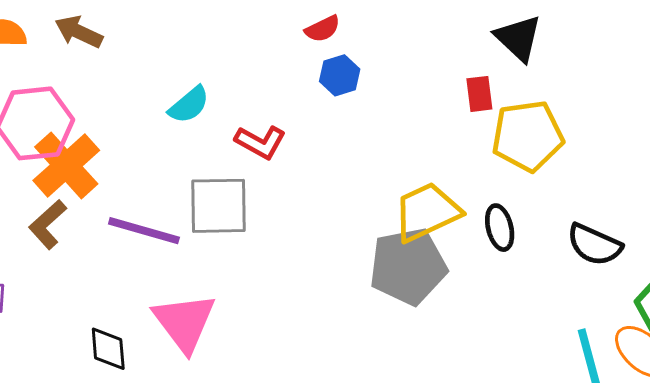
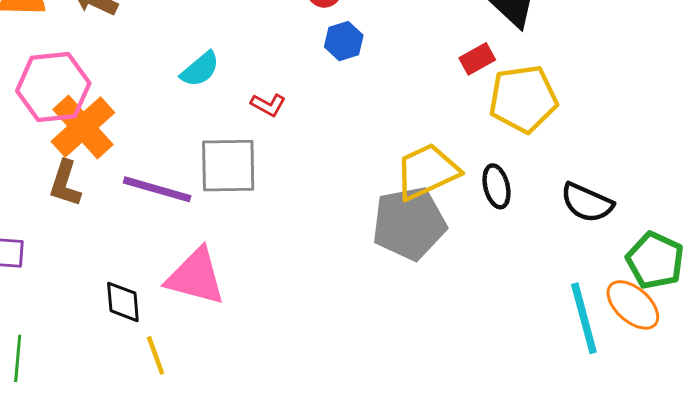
red rectangle: (479, 94) -> (477, 59), turned 68
red L-shape: (260, 142) -> (268, 105), size x0.7
brown L-shape: (48, 224) -> (65, 183), turned -30
pink triangle: (184, 322) -> (196, 277), turned -38

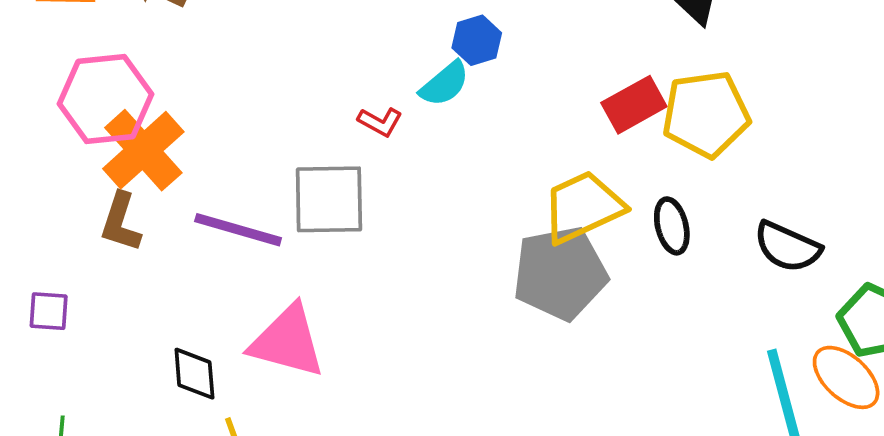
red rectangle: (477, 59) -> (634, 105), moved, size x1.4
cyan semicircle: (200, 69) -> (445, 84), moved

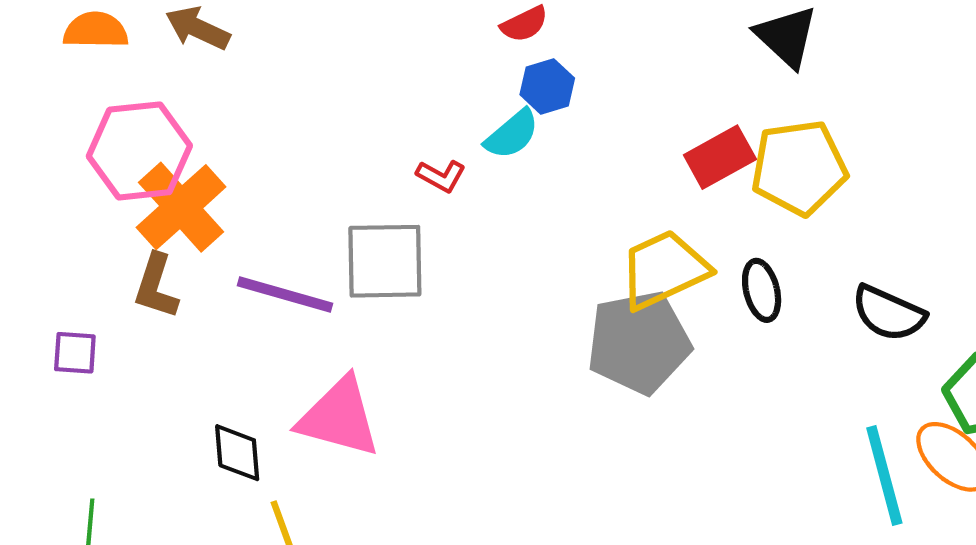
purple square: (49, 311) -> (75, 353), moved

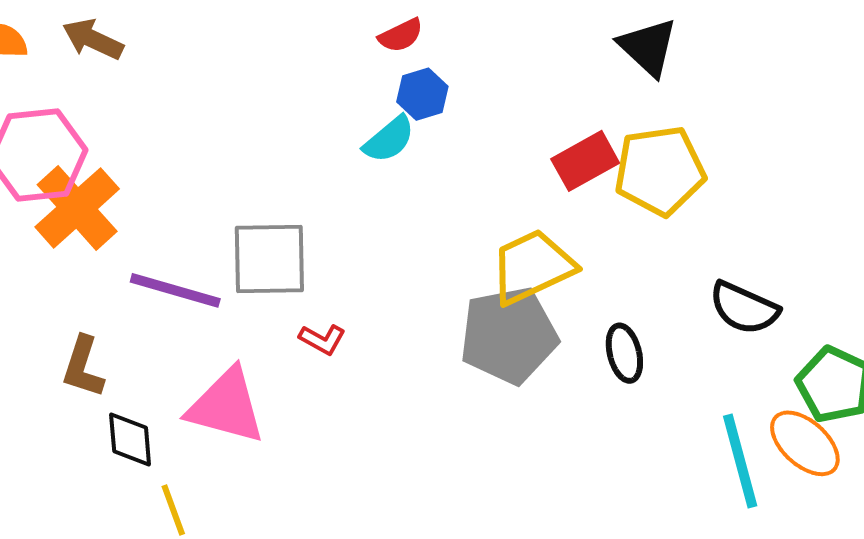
red L-shape: (441, 176) -> (322, 339), moved
brown L-shape: (156, 286) -> (83, 367), moved
black ellipse: (762, 290) -> (624, 353), moved

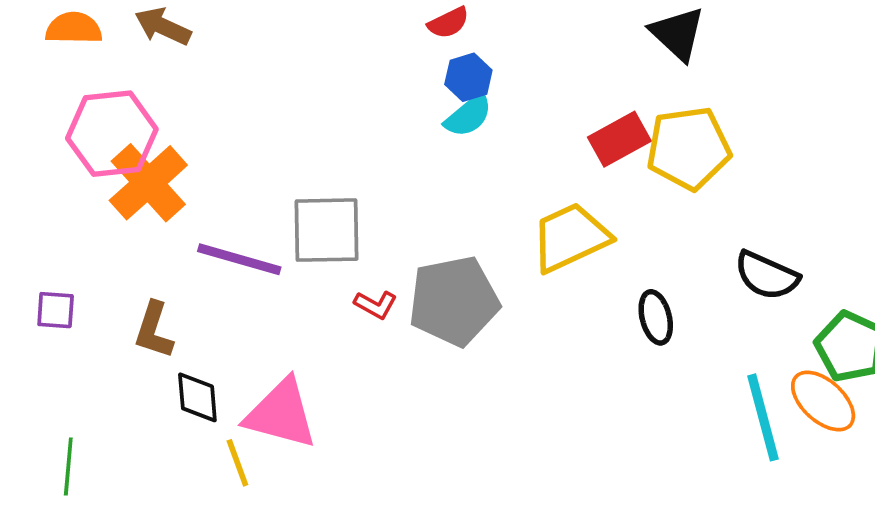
cyan semicircle: (389, 139) -> (468, 115), moved
gray pentagon: (509, 335) -> (454, 301), moved
pink triangle: (226, 406) -> (281, 414), moved

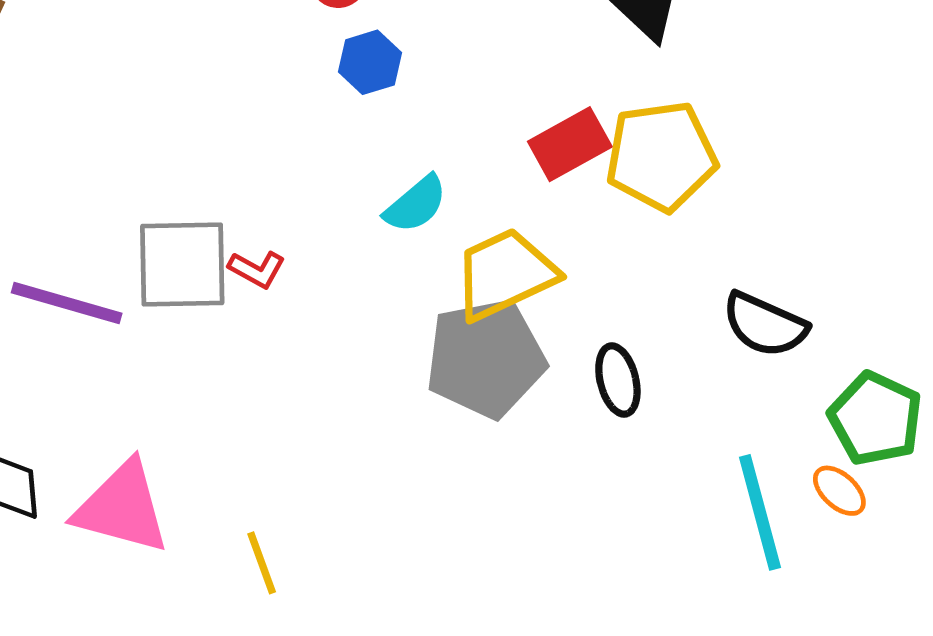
cyan semicircle: (468, 115) -> (416, 204), moved
gray pentagon: (454, 301) -> (486, 358), moved
red L-shape: (376, 305) -> (257, 269), moved
orange ellipse: (823, 401) -> (839, 491), size x0.6
yellow line: (237, 463) -> (262, 563), moved

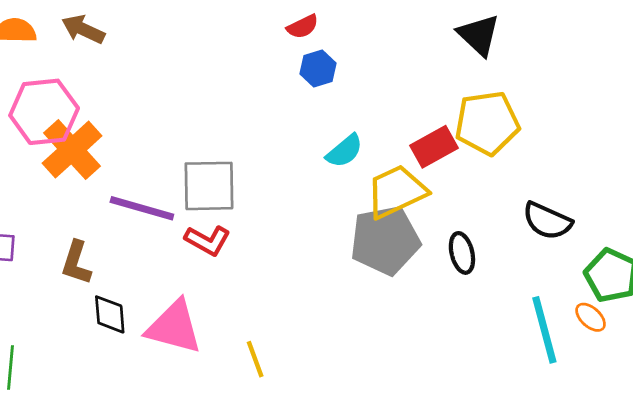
red rectangle: (570, 144) -> (434, 147), moved
red L-shape: (257, 269) -> (208, 240), moved, size x1.4

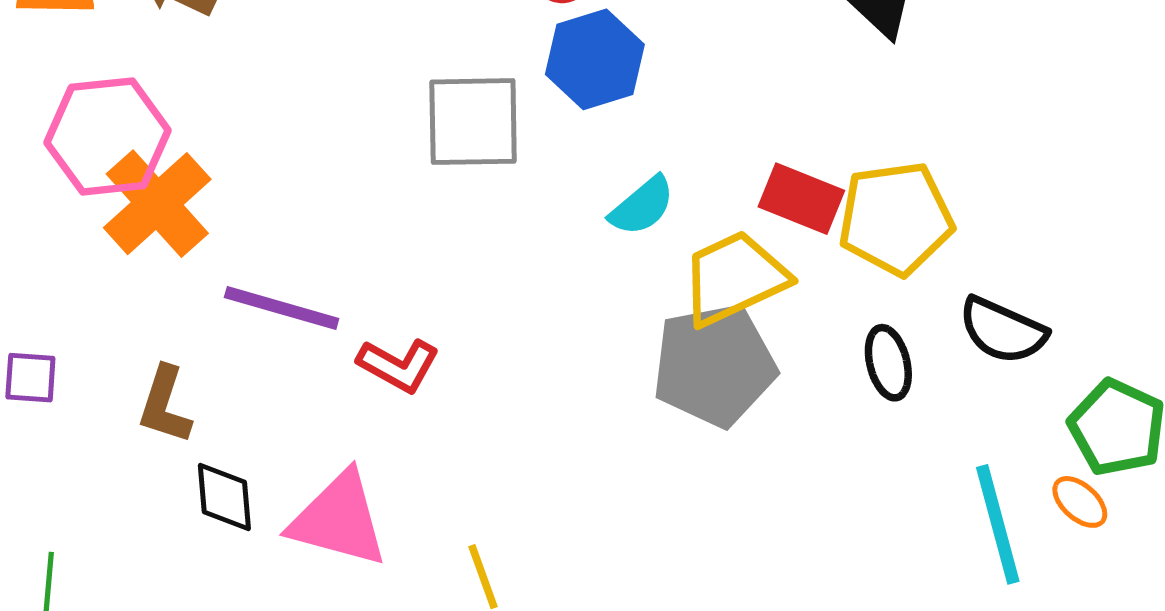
blue hexagon: (318, 68) -> (595, 59), size x1.5
yellow pentagon: (487, 123) -> (896, 219), moved
red rectangle: (434, 147) -> (801, 199), turned 51
gray square: (209, 186) -> (473, 122), moved
black ellipse: (462, 253) -> (888, 363), moved

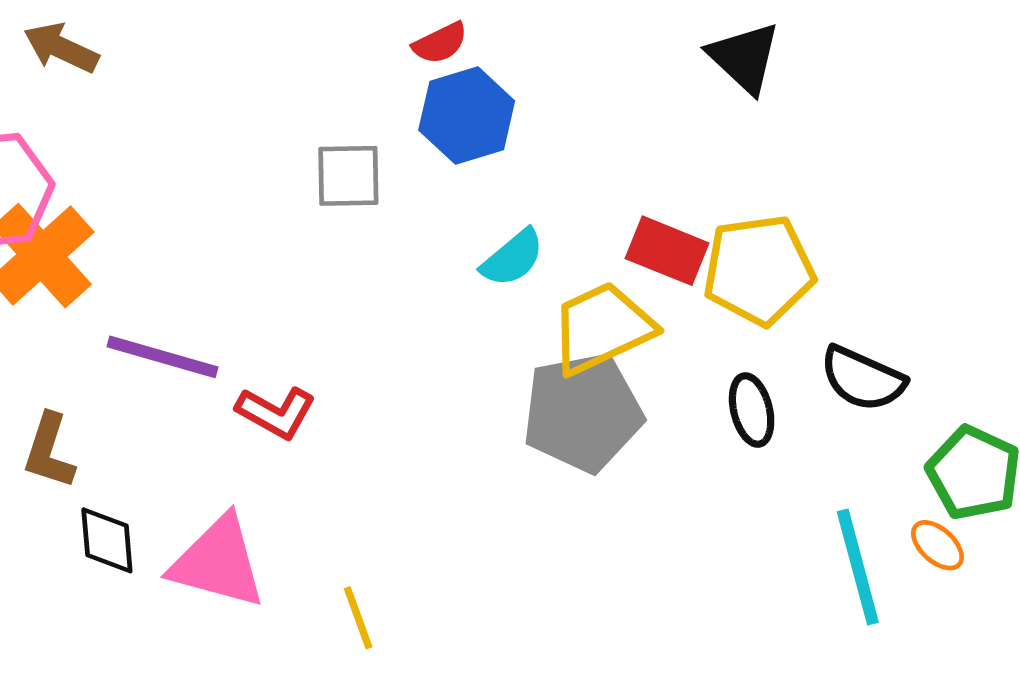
gray square: (473, 122) -> (348, 176), size x0.7

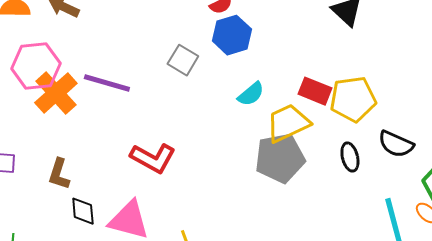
gray square: (348, 176) -> (183, 60), turned 32
purple line: (163, 357) -> (107, 83), moved
red L-shape: (276, 412) -> (153, 158), size x1.4

